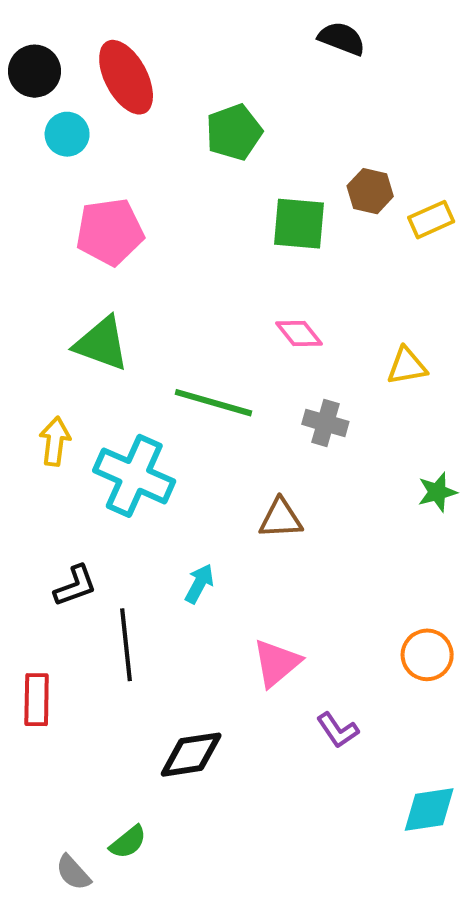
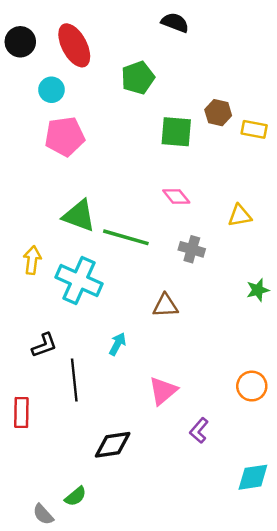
black semicircle: (342, 39) -> (175, 23), moved
cyan circle: (67, 134) -> (51, 90), moved
yellow rectangle: (431, 220) -> (254, 129), turned 35
green triangle: (102, 344) -> (79, 216), moved
purple L-shape: (338, 730) -> (199, 430), turned 75

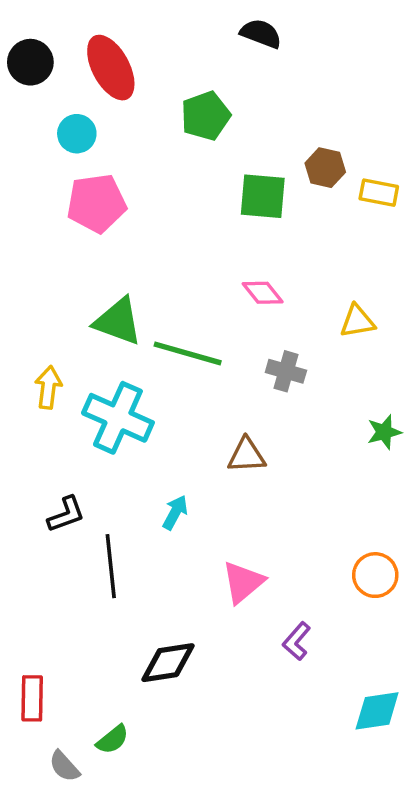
red rectangle: (21, 412) -> (32, 698), moved

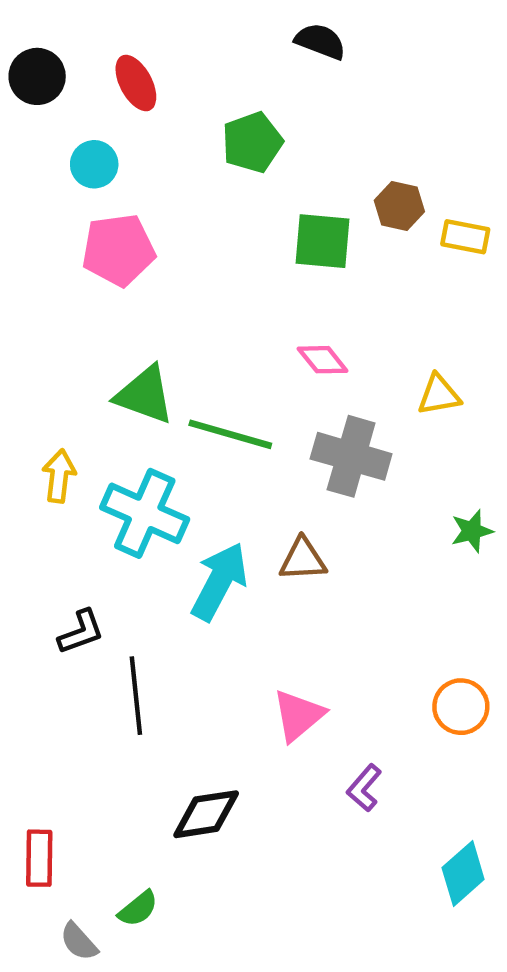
red ellipse: (111, 68) -> (136, 83), size x0.7
gray cross: (286, 371) -> (351, 456), size x1.6
cyan arrow: (175, 513) -> (219, 581), moved, size x1.8
cyan diamond: (377, 711) -> (463, 874), turned -33

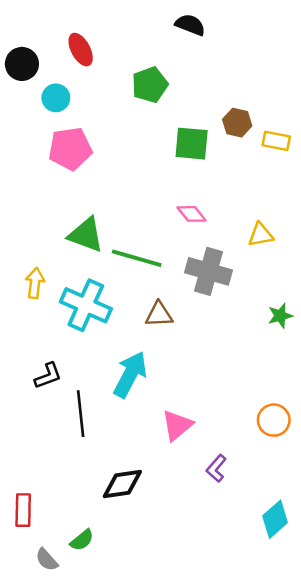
black circle: (37, 76) -> (22, 64), moved
brown triangle: (303, 560) -> (159, 314), moved
cyan arrow: (219, 581) -> (130, 374), moved

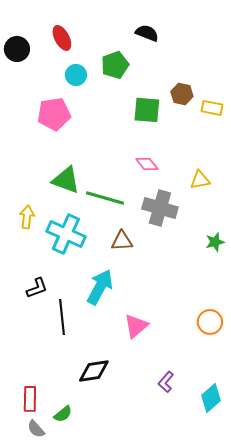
black semicircle: (190, 25) -> (147, 33), moved
cyan circle: (56, 98) -> (76, 75), moved
purple L-shape: (216, 468) -> (166, 382), moved
red rectangle: (23, 510) -> (30, 399), moved

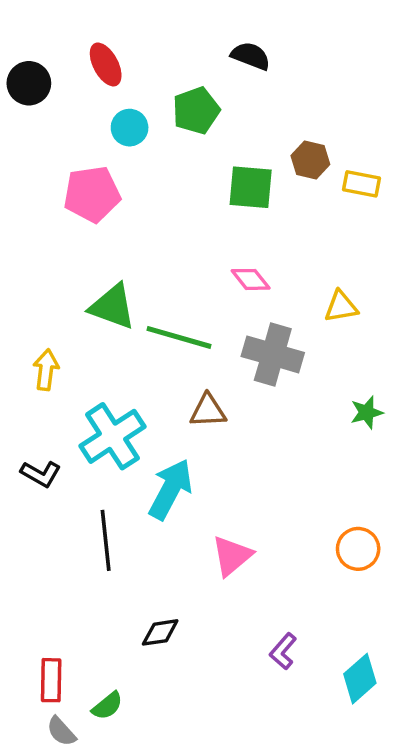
cyan cross: (66, 234) -> (112, 436), moved, turned 33
black L-shape: (37, 288) -> (41, 474), moved, turned 50
black diamond: (94, 371) -> (160, 632), size x0.7

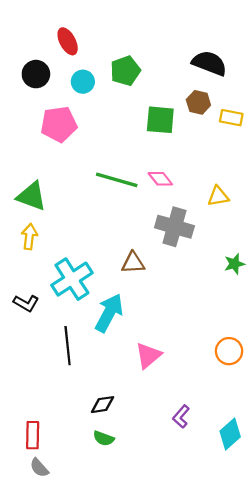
black semicircle: (251, 56) -> (209, 63), moved, size x1.4
black circle: (29, 83) -> (36, 74), moved
green triangle: (112, 307) -> (32, 196), moved
green line: (179, 337) -> (117, 180), moved
green semicircle: (107, 706) -> (104, 438), moved, turned 60

